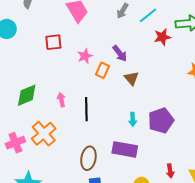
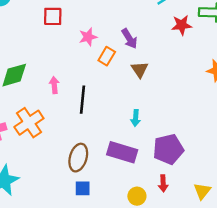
purple pentagon: (161, 121) -> (168, 149), moved
red arrow: (170, 171) -> (163, 183), moved

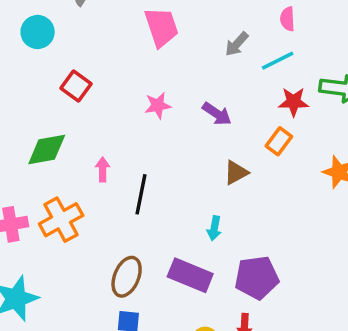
red square: (53, 16) -> (76, 86), moved, turned 30
purple arrow: (129, 39) -> (217, 114), turned -30
orange rectangle: (107, 56) -> (279, 141), moved
brown triangle: (140, 70) -> (236, 172), moved, turned 30

